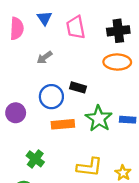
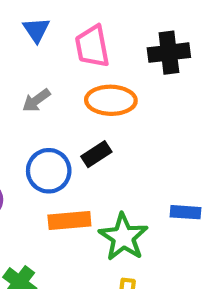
orange ellipse: (117, 62) -> (111, 100), moved
black rectangle: (78, 87) -> (96, 154), turned -49
green star: (99, 119) -> (123, 237), moved

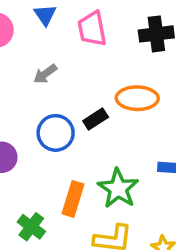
orange ellipse: (111, 100) -> (137, 98), moved
orange rectangle: (69, 220) -> (73, 199), moved, turned -68

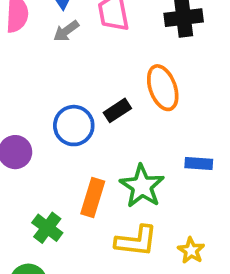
gray arrow: (45, 74) -> (66, 31), moved
orange ellipse: (137, 98) -> (163, 88), turned 69

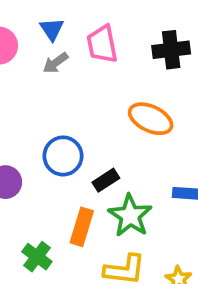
orange ellipse: (163, 88) -> (151, 119), turned -45
black rectangle: (117, 110) -> (106, 180), moved

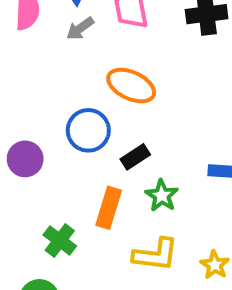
orange ellipse: (151, 119) -> (131, 86), moved
green star: (130, 216) -> (162, 196), size x0.7

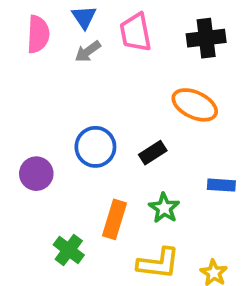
orange ellipse: (131, 86) -> (195, 105), moved
black rectangle: (135, 157) -> (153, 153), moved

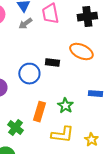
black rectangle: (153, 153) -> (52, 63), moved, turned 40

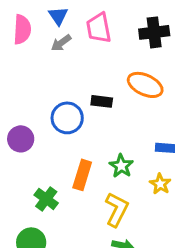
yellow L-shape: (62, 135) -> (117, 209), turned -70
yellow star: (91, 140) -> (160, 184), moved

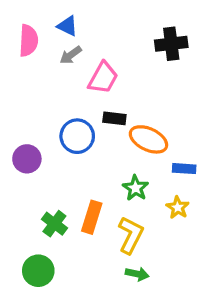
blue triangle: (58, 16) -> (67, 26), turned -30
pink trapezoid: (99, 28) -> (103, 78), moved, turned -140
orange ellipse: (145, 85) -> (148, 139), moved
orange rectangle: (82, 175) -> (92, 217), moved

